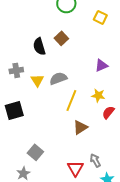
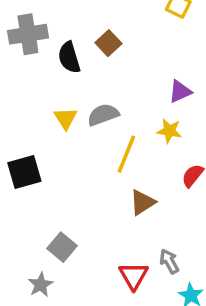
gray cross: (16, 70) -> (28, 34), moved, size x1.5
yellow star: (98, 95) -> (169, 131), moved

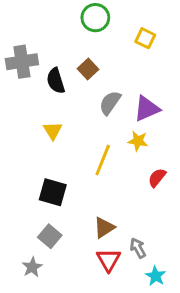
purple triangle: (180, 91) -> (147, 109), size x1.4
gray semicircle: (103, 115) -> (110, 103), moved, turned -35
black square: (24, 172) -> (53, 192), moved, turned 32
brown triangle: (142, 202) -> (104, 228), moved

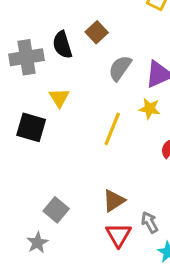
gray cross: (22, 62) -> (26, 57), moved
black square: (53, 192) -> (31, 127), moved

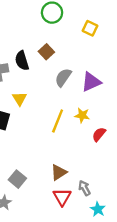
yellow star: (150, 109) -> (82, 115), moved

